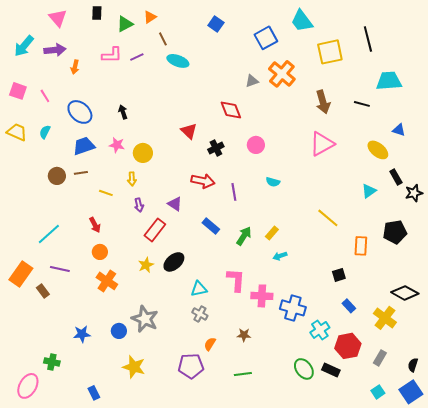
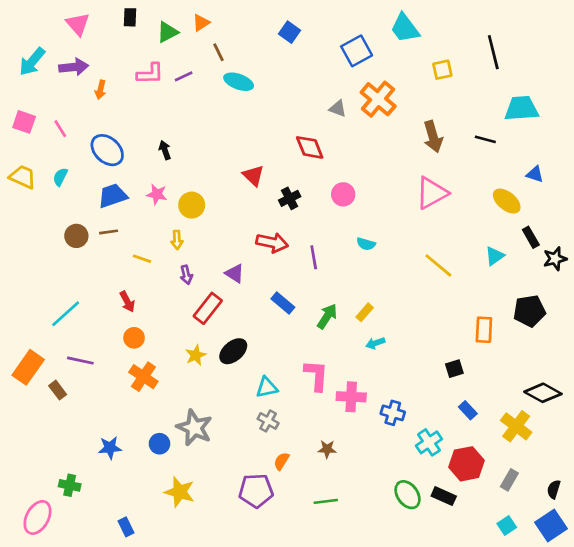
yellow square: (330, 52) -> (442, 70), size x0.6
gray triangle: (252, 81) -> (338, 109), turned 40
yellow line: (328, 218) -> (438, 265), moved
blue cross: (293, 308) -> (393, 413), size x0.7

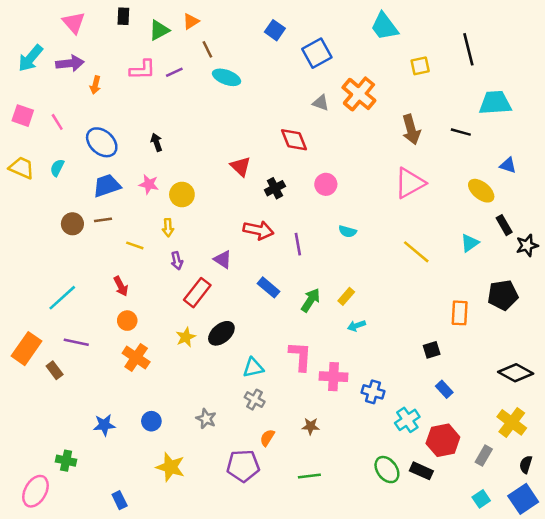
blue square: (357, 51) -> (317, 53), moved
yellow cross: (516, 426) -> (512, 422), moved
gray star: (194, 428) -> (206, 419), moved, size x0.6

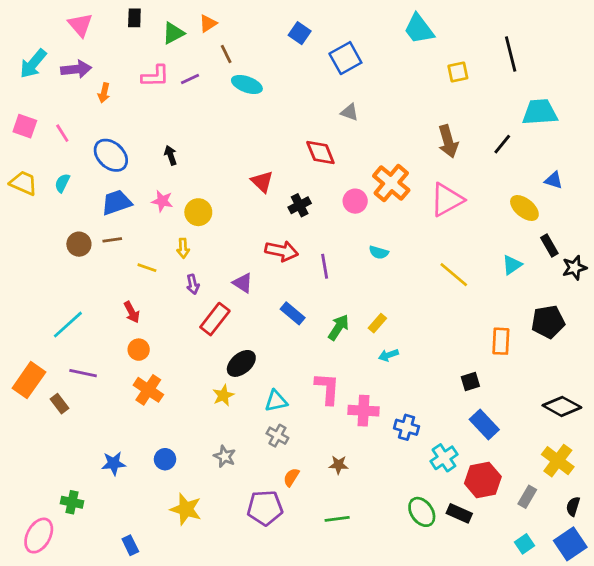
orange cross: (359, 94) -> (391, 183), moved
black line: (461, 132) -> (502, 144), turned -66
yellow star: (186, 337) -> (223, 395), moved
blue rectangle: (444, 389) -> (484, 425), size x1.5

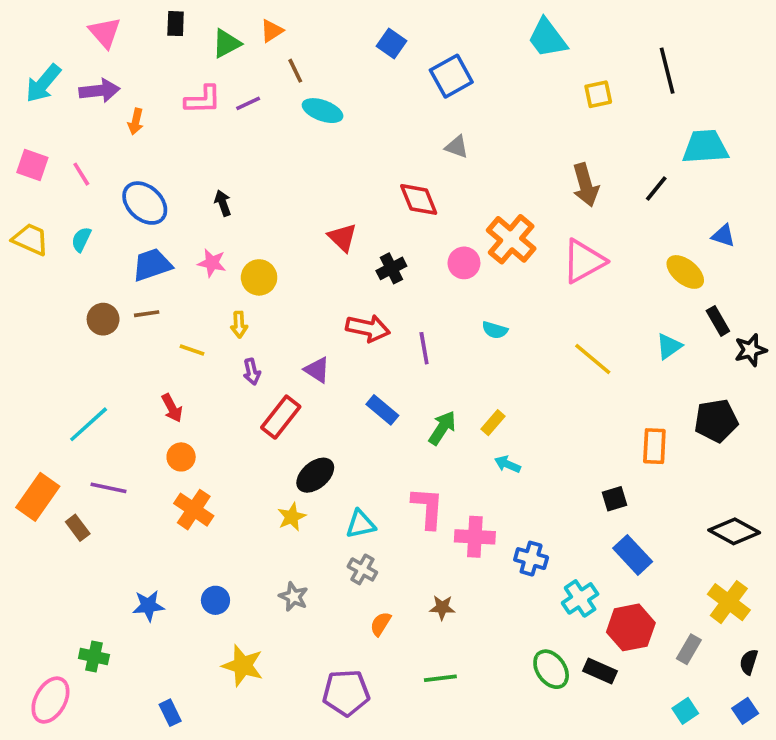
cyan arrow: (388, 355) -> (508, 464), turned 42
purple pentagon: (265, 508) -> (346, 693), moved
blue square: (570, 544) -> (745, 711), size x0.6

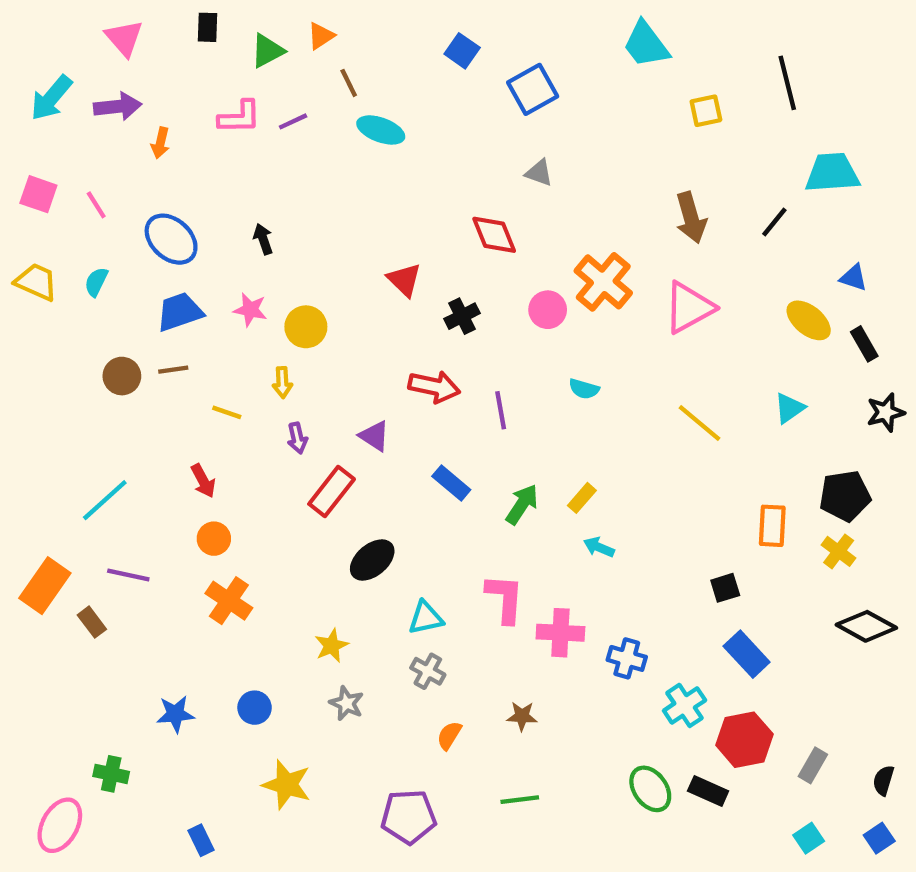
black rectangle: (718, 321) -> (864, 344), moved
yellow star: (292, 517) -> (332, 646), moved
yellow cross: (729, 602) -> (839, 551), moved, size x0.7

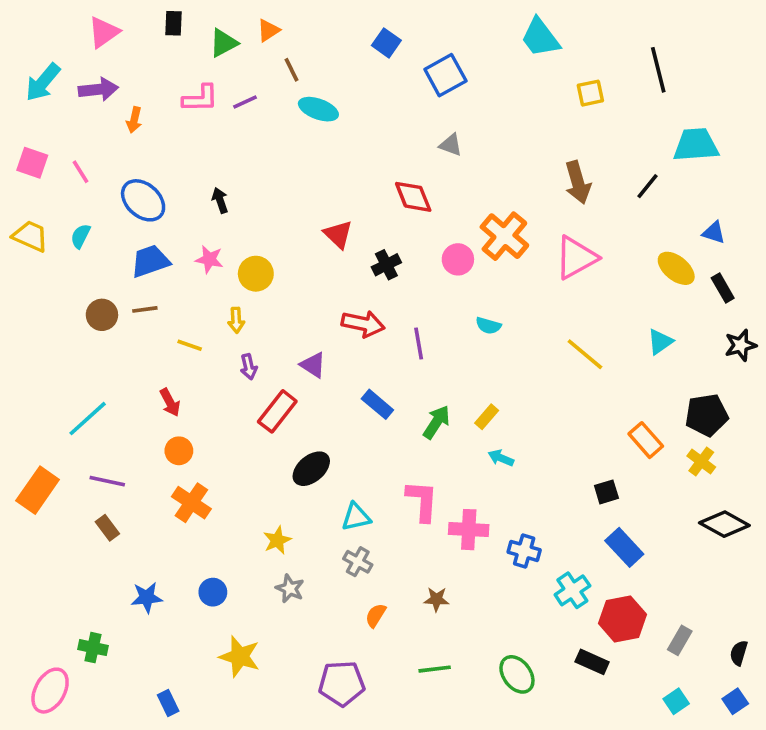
pink triangle: (124, 38) -> (104, 32), turned 36
orange rectangle: (772, 526) -> (646, 440), turned -44
brown rectangle: (92, 622) -> (107, 528), moved
green ellipse: (650, 789) -> (517, 674), moved

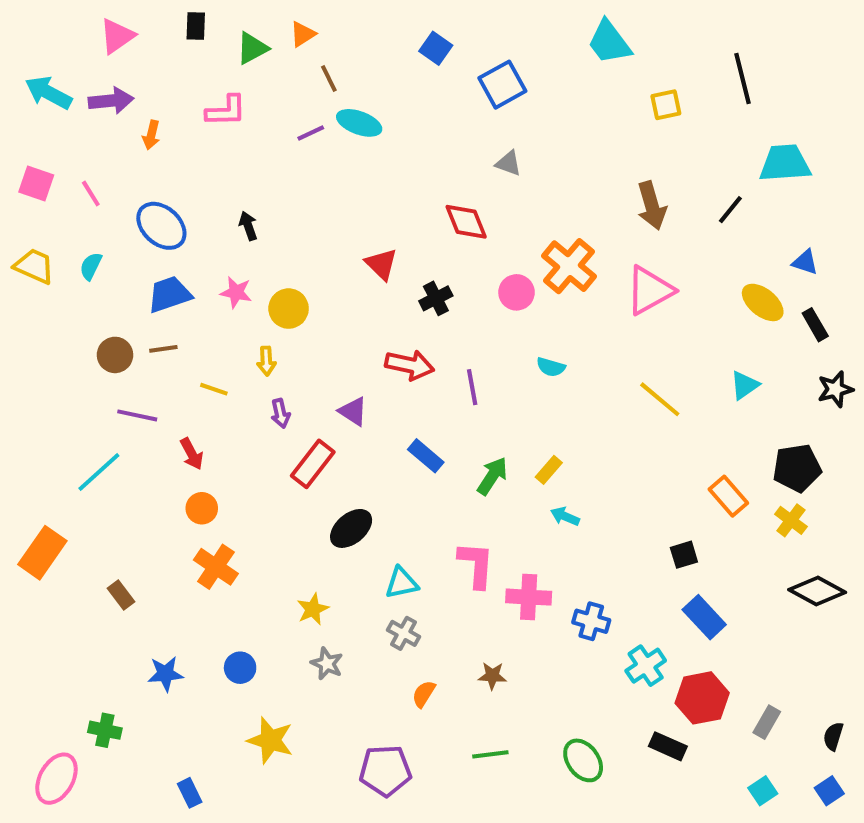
cyan arrow: (43, 82) -> (48, 93), turned 78
purple line: (245, 102) -> (311, 133), moved
purple line: (107, 481) -> (137, 415), moved

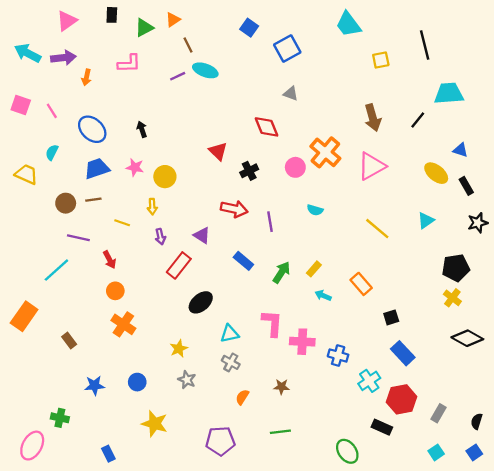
yellow trapezoid: (34, 266) -> (26, 174), moved
orange rectangle: (728, 496) -> (361, 284), moved
green ellipse: (583, 760) -> (347, 451), moved

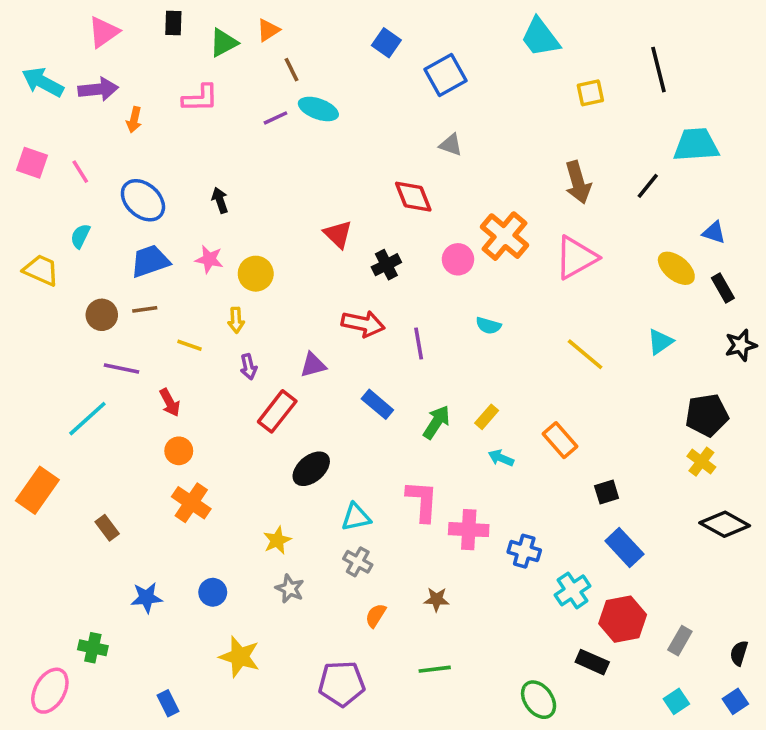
purple triangle: (202, 235) -> (313, 365), turned -48

